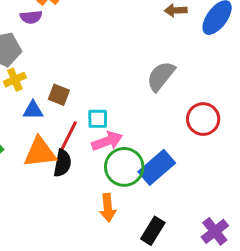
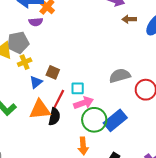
gray semicircle: (161, 76) -> (120, 76), moved, turned 35
blue triangle: (33, 110) -> (36, 82), turned -40

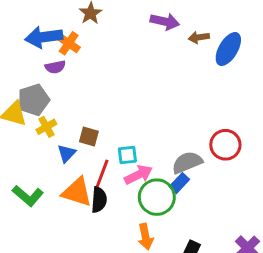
brown arrow: (129, 19) -> (199, 37), moved
gray semicircle: (120, 76) -> (187, 162), moved
orange triangle: (40, 109) -> (77, 192), turned 30
blue rectangle: (115, 120) -> (179, 183), moved, size x0.6

